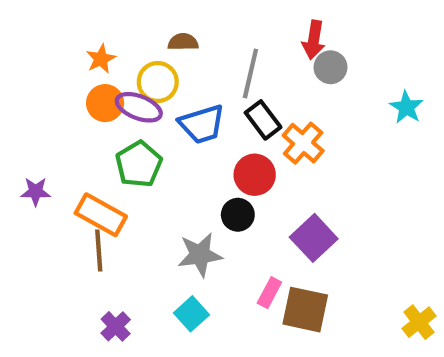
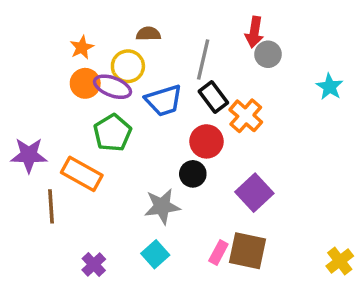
purple star: (36, 192) -> (29, 155), size x1.5
brown line: (99, 251) -> (51, 206), moved
pink rectangle: (269, 293) -> (218, 252), moved

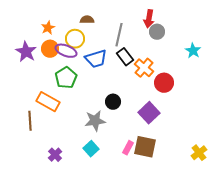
red circle: (206, 141) -> (164, 83), moved
purple star: (29, 155) -> (26, 52), moved, turned 30

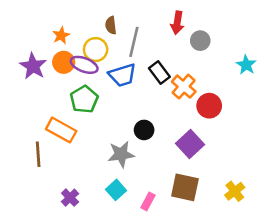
red arrow: (149, 19) -> (177, 23), moved
brown semicircle: (87, 20) -> (111, 25), turned -96
gray line: (119, 35) -> (134, 42), moved
pink rectangle: (128, 148) -> (148, 201), moved
yellow cross: (199, 153) -> (235, 191), moved

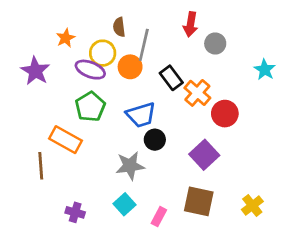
orange circle: (64, 62) -> (130, 67), moved
blue trapezoid: (122, 75) -> (141, 115), moved
purple cross: (70, 198) -> (75, 212), turned -30

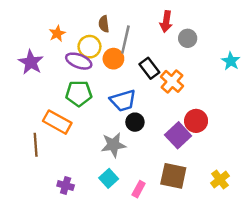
green pentagon: (90, 107) -> (79, 93), turned 30
red circle: (225, 114) -> (196, 121), moved

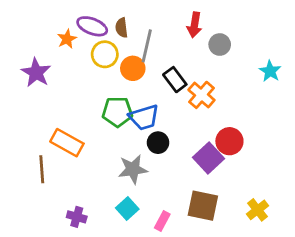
purple ellipse: (79, 61) -> (92, 26), moved
green pentagon: (79, 93) -> (117, 112), moved

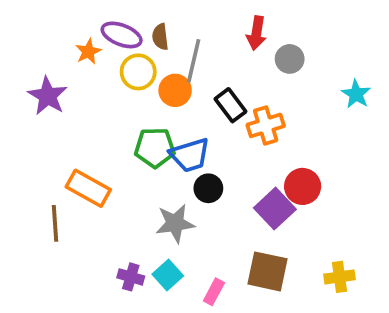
orange cross: (201, 95) -> (266, 125), turned 32
yellow cross: (258, 210) -> (340, 277), turned 30
purple cross: (77, 217) -> (131, 277), moved

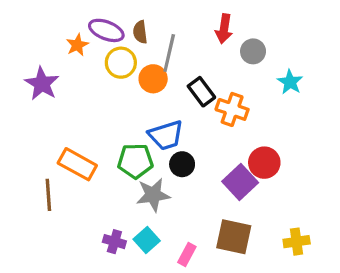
cyan star: (356, 94) -> (290, 82), moved
orange cross: (266, 125) -> (232, 109), turned 36
green pentagon: (155, 148) -> (135, 161), moved

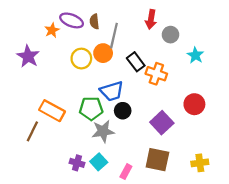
yellow circle: (121, 63) -> (81, 59), moved
red circle: (264, 163) -> (194, 104), moved
brown line: (48, 195) -> (32, 131), turned 30

